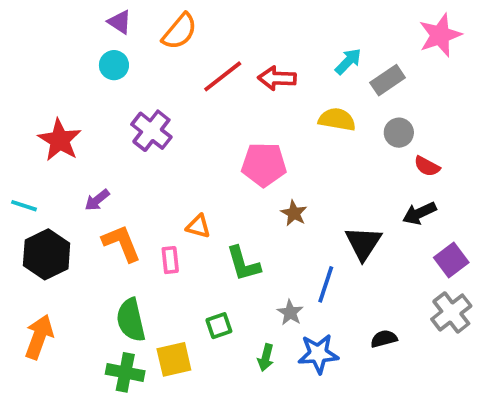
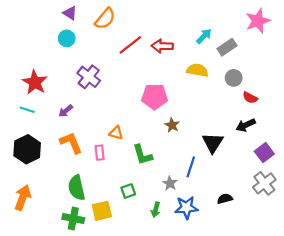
purple arrow: (97, 200) -> (66, 111), moved
cyan line: (24, 206) -> (27, 110), moved

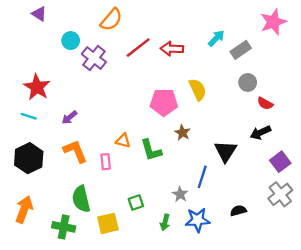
purple triangle: (70, 13) -> (39, 14), moved
yellow semicircle: (197, 70) -> (198, 89), moved, turned 55
purple cross: (89, 77) -> (94, 58), moved
green L-shape: (142, 155) -> (151, 150), moved
green cross: (73, 218) -> (64, 227), moved

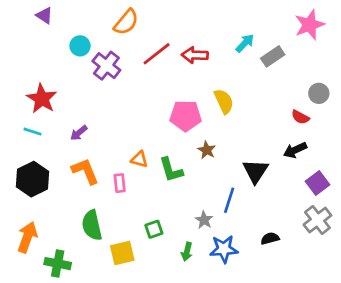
gray circle: (248, 82) -> (319, 93), moved
green cross: (64, 227) -> (58, 264), moved

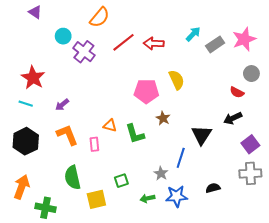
pink star: (310, 25) -> (244, 39), moved
gray cross: (317, 220) -> (250, 173), turned 35
green arrow: (187, 252) -> (147, 198), turned 64

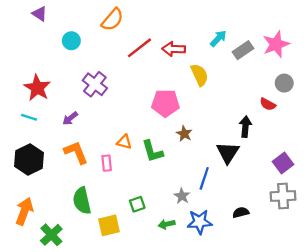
purple cross: (84, 52) -> (95, 84), moved
yellow semicircle: (177, 80) -> (200, 75), moved
black arrow: (233, 118) -> (245, 127), moved, turned 120
green cross: (45, 208) -> (51, 235), turned 36

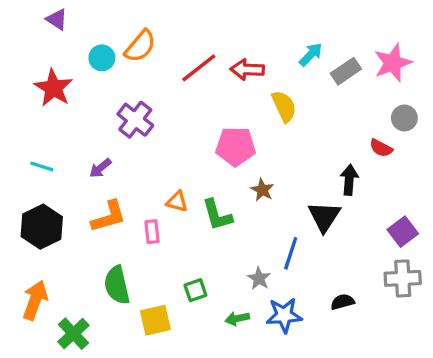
orange semicircle: (113, 20) -> (140, 46), moved
red star: (37, 88) -> (53, 88), moved
orange L-shape: (76, 152) -> (109, 217), turned 96

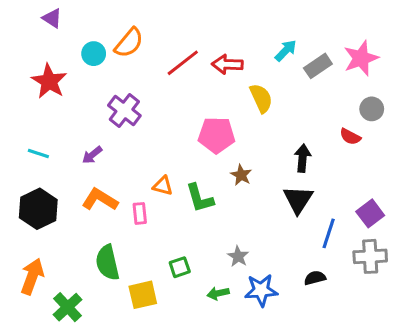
black arrow: (349, 180) -> (303, 158), moved
orange L-shape: (109, 217) -> (100, 200), turned -132
blue line: (291, 253) -> (329, 233), moved

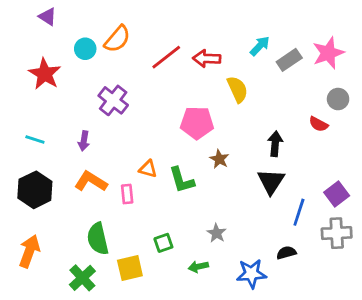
purple arrow: (92, 155) -> (84, 141), turned -42
blue star: (261, 290) -> (251, 274), moved
green cross: (68, 307) -> (82, 278), moved

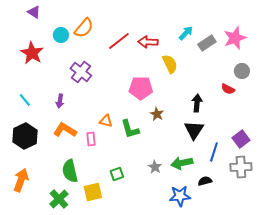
cyan line: (35, 140) -> (25, 100), turned 32
green arrow: (198, 267) -> (182, 163), moved, size x1.5

